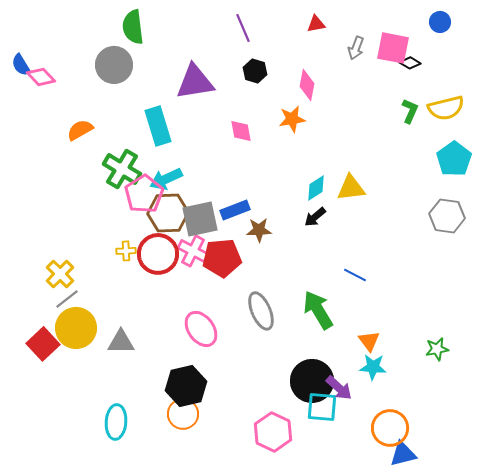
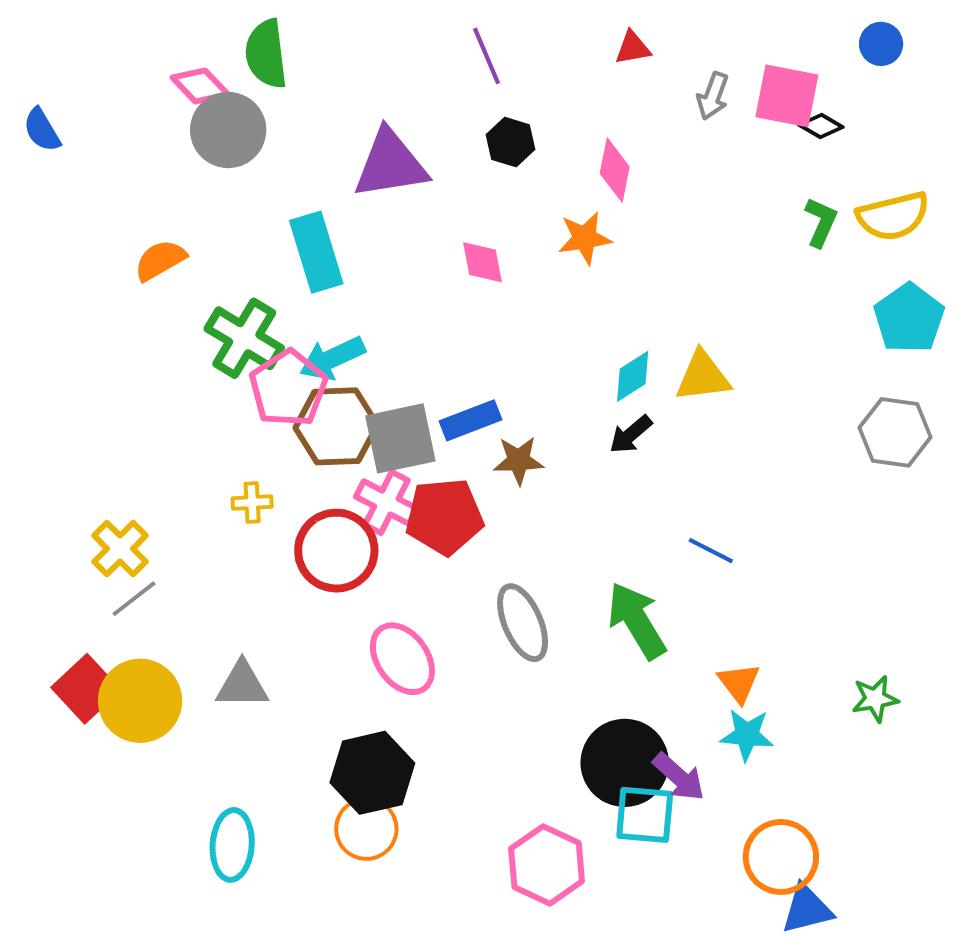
pink diamond: (41, 77) -> (200, 86), moved
red circle: (158, 254) -> (336, 551), moved
yellow circle: (76, 328) -> (140, 701), moved

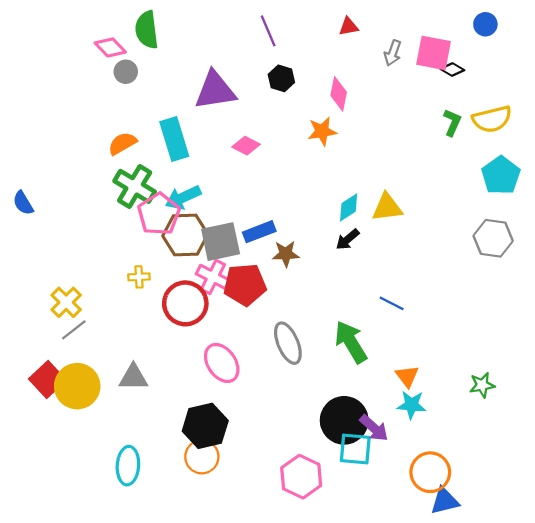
blue semicircle: (42, 130) -> (23, 203), moved
gray circle: (228, 130) -> (126, 72), size x0.6
orange semicircle: (160, 260) -> (122, 143), moved
pink diamond: (482, 262) -> (246, 146), moved, turned -52

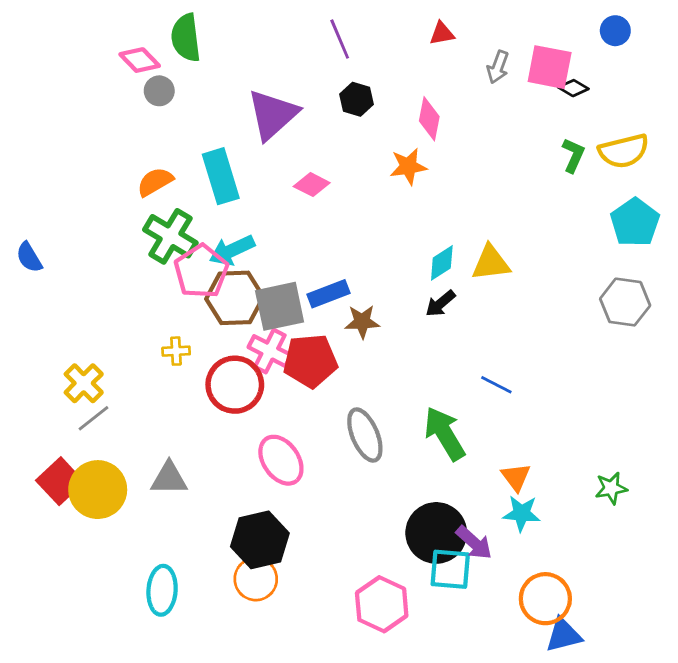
purple triangle: (215, 90) -> (273, 115), turned -33

